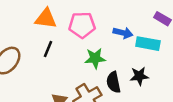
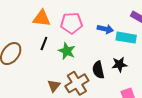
green star: (95, 58) -> (67, 51), moved, turned 30

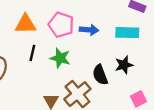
pink pentagon: (71, 23) -> (61, 25), turned 30
blue arrow: (105, 29) -> (89, 30), moved

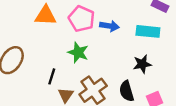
black line: (32, 53) -> (52, 76), moved
black semicircle: (100, 75) -> (127, 91), moved

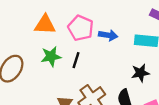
green star: (78, 52) -> (51, 56), moved, turned -30
black line: (52, 76) -> (76, 60), moved

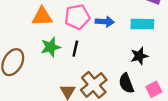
pink pentagon: (81, 28) -> (77, 17), turned -30

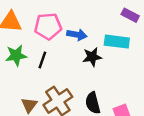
black star: (139, 56) -> (92, 57), moved

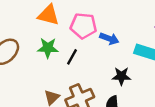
black star: (92, 57) -> (121, 76), moved

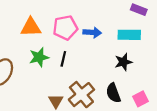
black star: (121, 76) -> (123, 62), moved

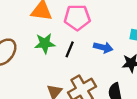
blue arrow: (92, 32) -> (103, 47), moved

